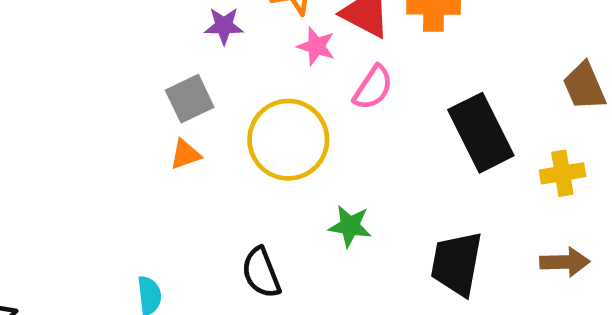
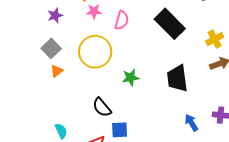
yellow cross: (562, 173) -> (215, 39), moved

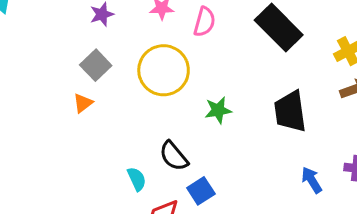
orange triangle: (57, 71) -> (83, 103), moved
blue square: (120, 130) -> (201, 191), turned -30
cyan semicircle: (61, 131) -> (137, 179), moved

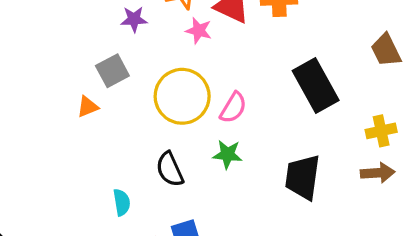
pink semicircle: (204, 22) -> (233, 108), moved
black semicircle: (174, 156) -> (170, 169), moved

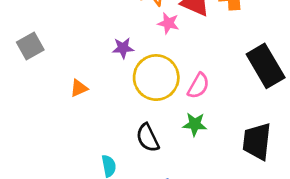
purple star: (134, 19) -> (123, 48), moved
gray square: (112, 71) -> (30, 46), moved

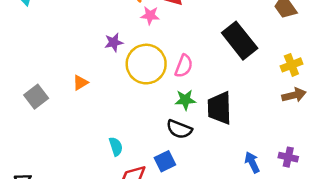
gray square: (30, 46) -> (36, 97), moved
black semicircle: (148, 138) -> (179, 129), moved, turned -35
black trapezoid: (257, 141) -> (220, 108), moved

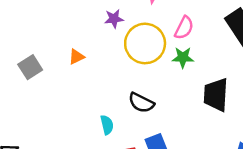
pink semicircle: (184, 66) -> (184, 28), moved
green star: (185, 100) -> (183, 57), moved
black semicircle: (179, 129) -> (141, 103), moved

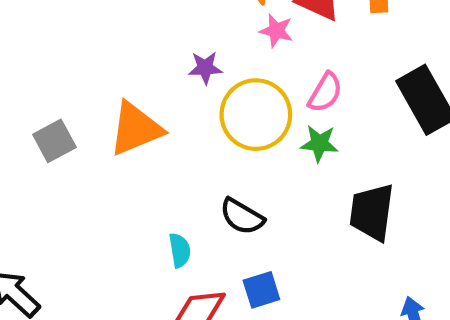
orange triangle: (76, 57) -> (136, 129), size x2.0

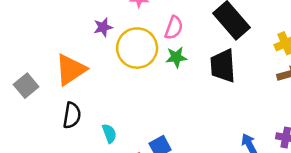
black trapezoid: (372, 212) -> (223, 66), moved
black semicircle: (242, 216) -> (72, 115), moved, turned -100

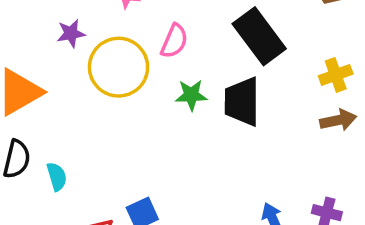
green star: (176, 57) -> (191, 95), moved
cyan semicircle: (109, 133) -> (57, 177), moved

